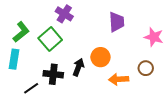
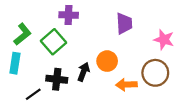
purple cross: (64, 14) -> (69, 15), turned -30
brown circle: (146, 68) -> (155, 73), size x1.6

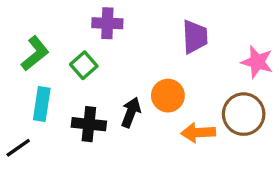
green square: (54, 42) -> (84, 65), size x0.7
cyan rectangle: (15, 63) -> (42, 104), moved
black line: (33, 94) -> (18, 148), moved

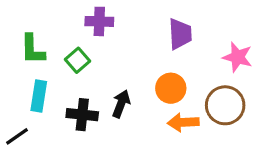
green L-shape: (35, 54) -> (33, 49), turned 128
orange circle: (168, 96) -> (171, 88), moved

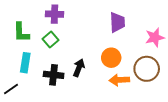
purple cross: (99, 21) -> (55, 14), moved
pink star: (238, 57) -> (155, 37), turned -30

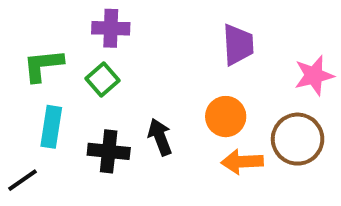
green L-shape: (21, 32) -> (43, 65), turned 85
black arrow: (79, 68) -> (160, 137), turned -42

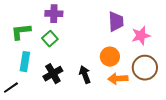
pink star: (314, 75) -> (141, 36), moved
black arrow: (160, 137) -> (85, 75), moved
black cross: (109, 151) -> (53, 74), turned -36

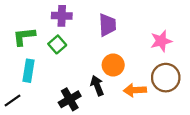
purple trapezoid: (116, 22) -> (107, 25), moved
orange circle: (110, 57) -> (113, 65), moved
black cross: (53, 74) -> (70, 99), moved

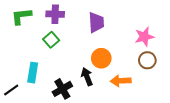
green L-shape: (24, 36) -> (21, 16), moved
cyan rectangle: (29, 71) -> (33, 73), moved
brown circle: (166, 78) -> (147, 60), moved, size x0.7

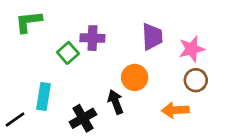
purple cross: (55, 14) -> (92, 38), moved
purple trapezoid: (96, 22) -> (152, 37), moved
orange arrow: (121, 81) -> (175, 110), moved

